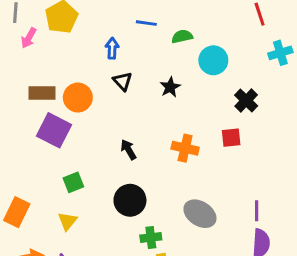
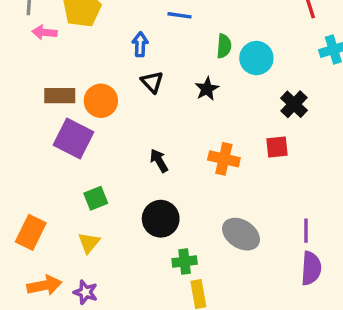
green semicircle: (182, 36) -> (224, 46), moved, turned 108
pink arrow: (29, 38) -> (44, 32), turned 66

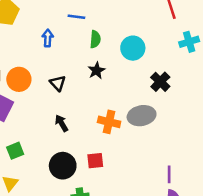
green semicircle: (224, 46) -> (95, 39), moved
black triangle: (152, 82) -> (58, 83), moved
red square: (277, 147) -> (95, 161), moved
gray ellipse: (241, 234) -> (142, 116), moved, turned -44

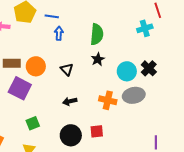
blue line: (76, 17) -> (52, 16), moved
green semicircle: (95, 39) -> (97, 34), size x1.5
cyan cross: (189, 42) -> (145, 28), moved
cyan circle: (133, 48) -> (127, 71), moved
black arrow: (61, 123) -> (70, 101), turned -72

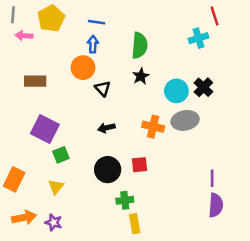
blue line: (52, 16) -> (97, 22), moved
orange circle: (36, 66) -> (83, 68), moved
purple square: (20, 88) -> (45, 129), moved

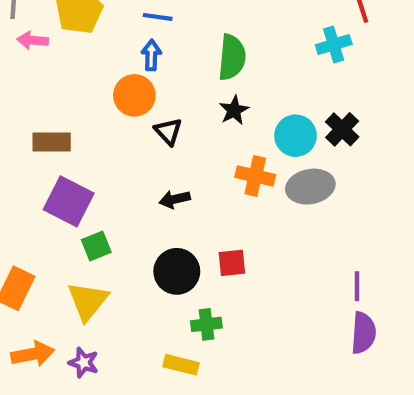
brown rectangle: (35, 81) -> (52, 142), moved
orange cross: (153, 127) -> (255, 176), moved
yellow triangle: (56, 187) -> (88, 301), size x1.5
yellow rectangle: (135, 224) -> (181, 365), moved, turned -66

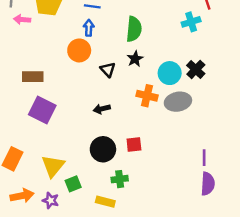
black triangle: (168, 131) -> (108, 70), moved
green square: (96, 246) -> (73, 184), moved

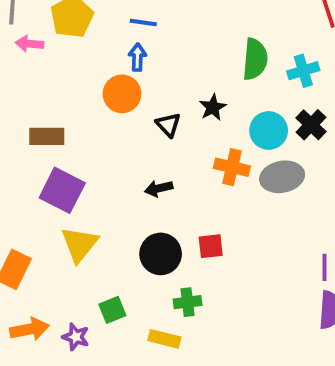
cyan cross: (191, 22) -> (303, 71), moved
green semicircle: (134, 29) -> (255, 59), moved
yellow triangle: (53, 166) -> (80, 244), moved

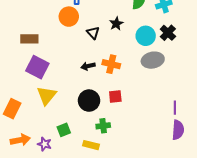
orange cross: (232, 167) -> (111, 64), moved

